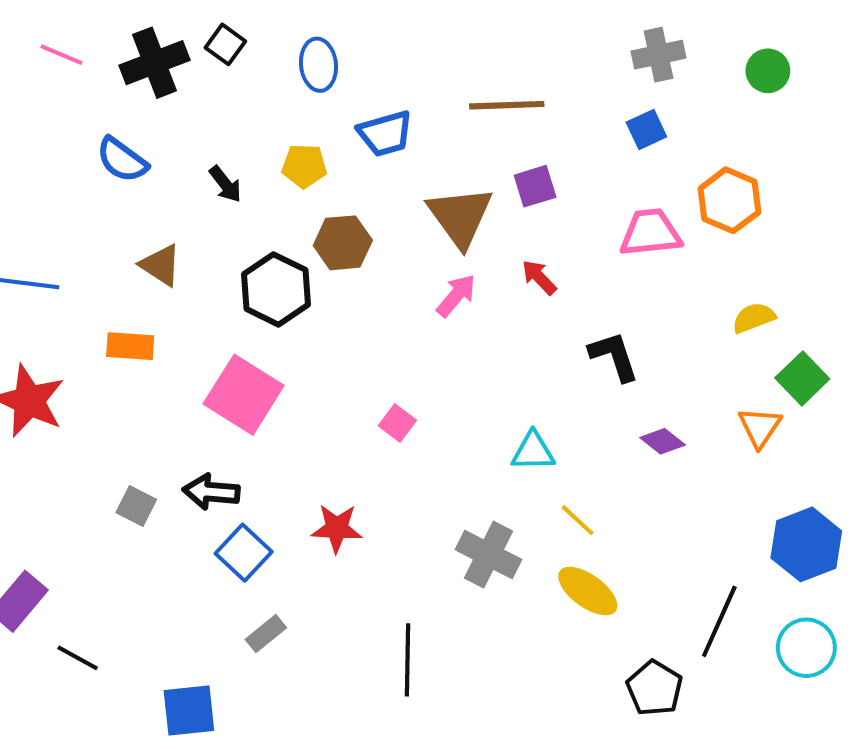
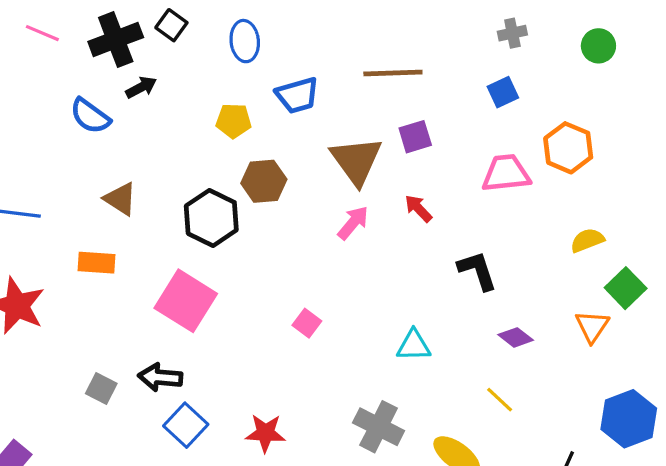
gray cross: (659, 55) -> (512, 33), size x0.7
black arrow: (225, 184) -> (141, 87), moved, turned -80
yellow line: (578, 520) -> (500, 400), moved
red star: (337, 528) -> (265, 433), moved

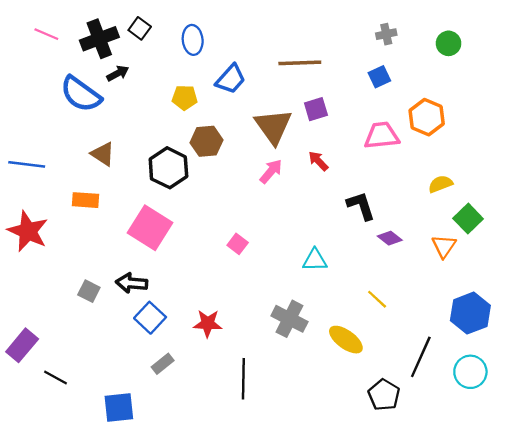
blue trapezoid: (297, 95) -> (231, 79), turned -32
blue semicircle: (90, 116) -> (81, 94), size x1.4
purple diamond: (516, 337) -> (390, 238), moved

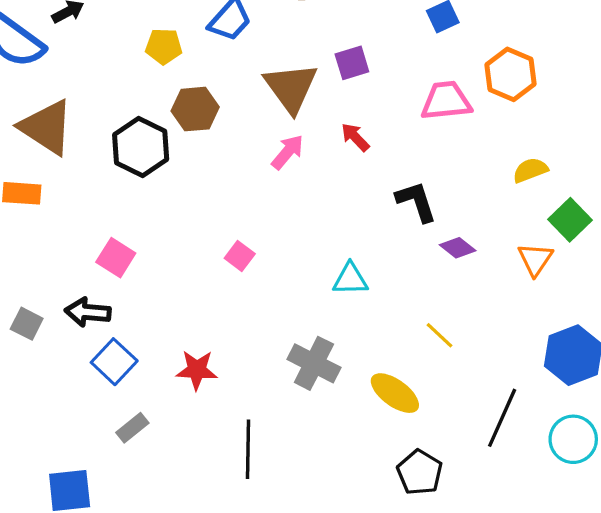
brown triangle: (103, 154) -> (46, 127), size x1.6
pink square: (150, 228) -> (116, 258), moved, size x0.6
black pentagon: (384, 395) -> (420, 472), moved

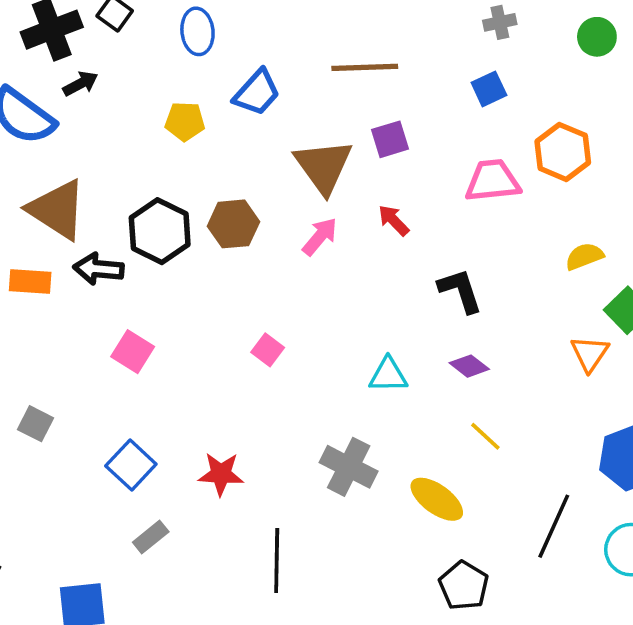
brown hexagon: (195, 109) -> (233, 224), moved
purple diamond: (458, 248) -> (469, 366), moved
black arrow: (88, 312) -> (99, 269), moved

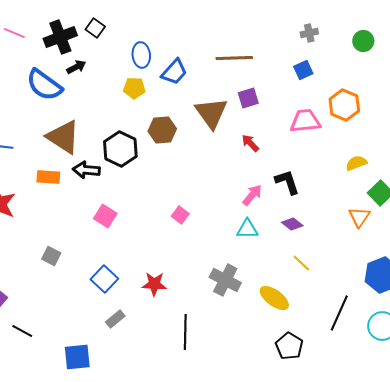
blue ellipse: (197, 31) -> (141, 55), moved
brown hexagon: (233, 224) -> (162, 130), moved
pink arrow: (320, 237) -> (252, 195), moved

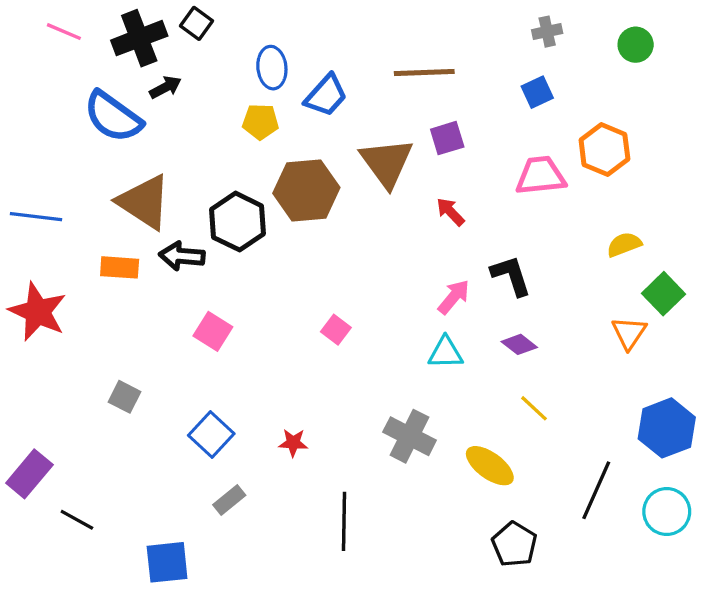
brown hexagon: (162, 130) -> (306, 190), size x1.4
red star: (154, 284) -> (293, 443), size x0.7

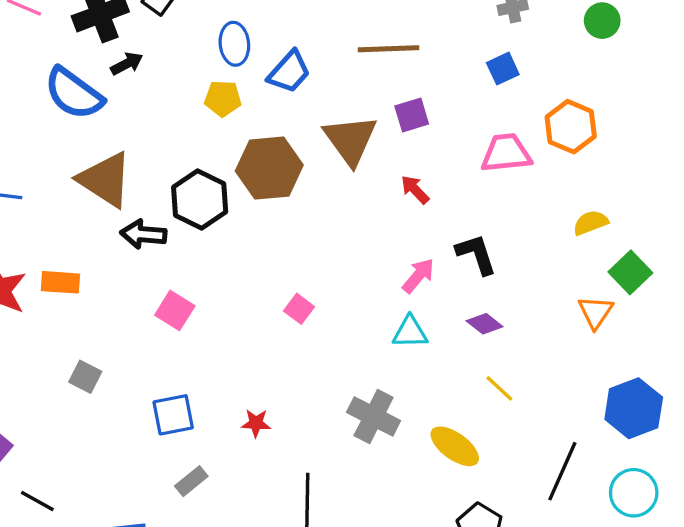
orange rectangle: (120, 267) -> (60, 282), moved
blue square: (211, 435) -> (173, 415), turned 36

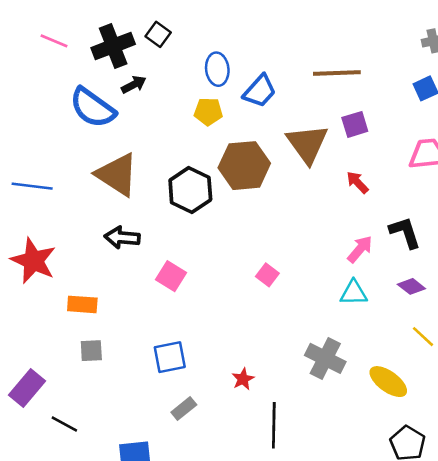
black arrow: (143, 234) -> (122, 238), moved
orange rectangle: (60, 282) -> (82, 304), moved
gray square: (85, 377) -> (91, 351), moved, turned -30
red star: (256, 423) -> (243, 379), moved, turned -30

